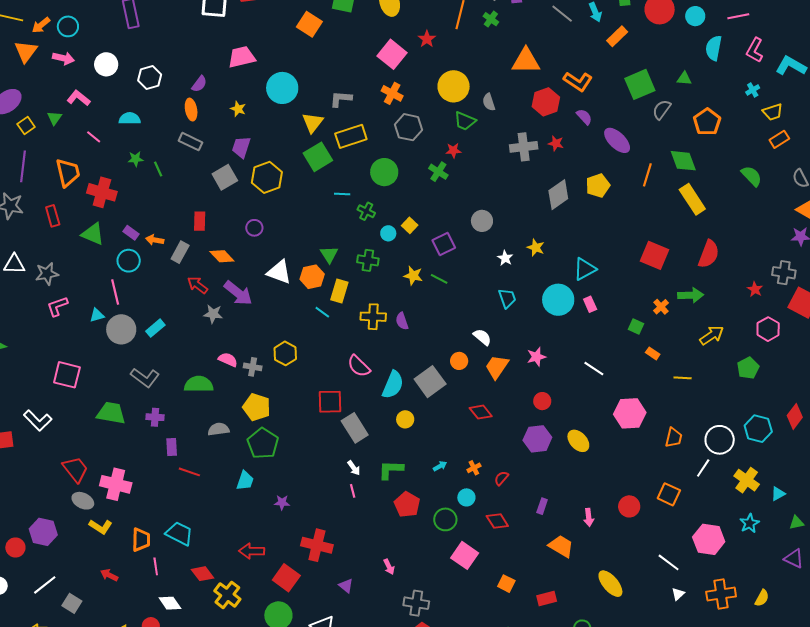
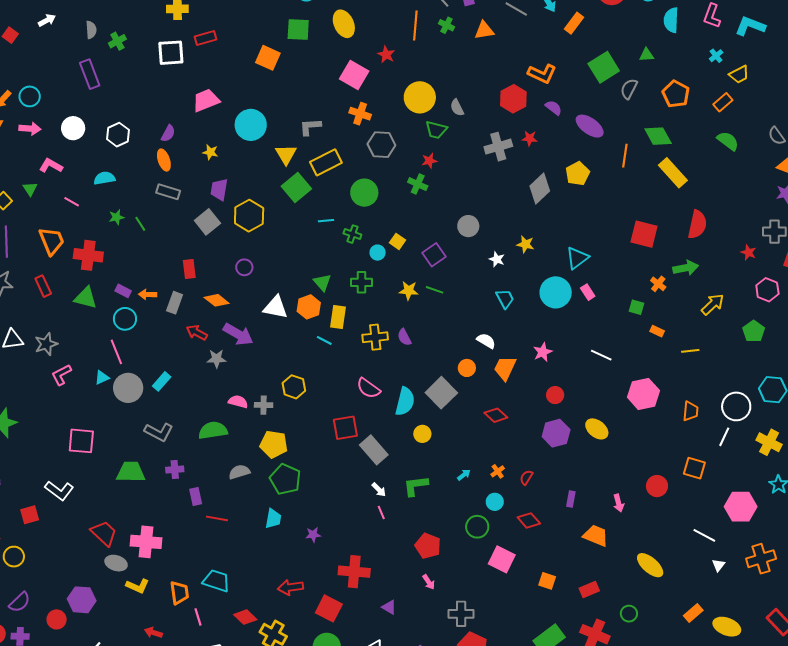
orange triangle: (526, 61) -> (484, 30), moved, size x0.7
orange rectangle: (779, 139) -> (723, 102), moved
red pentagon: (407, 505) -> (428, 546), moved

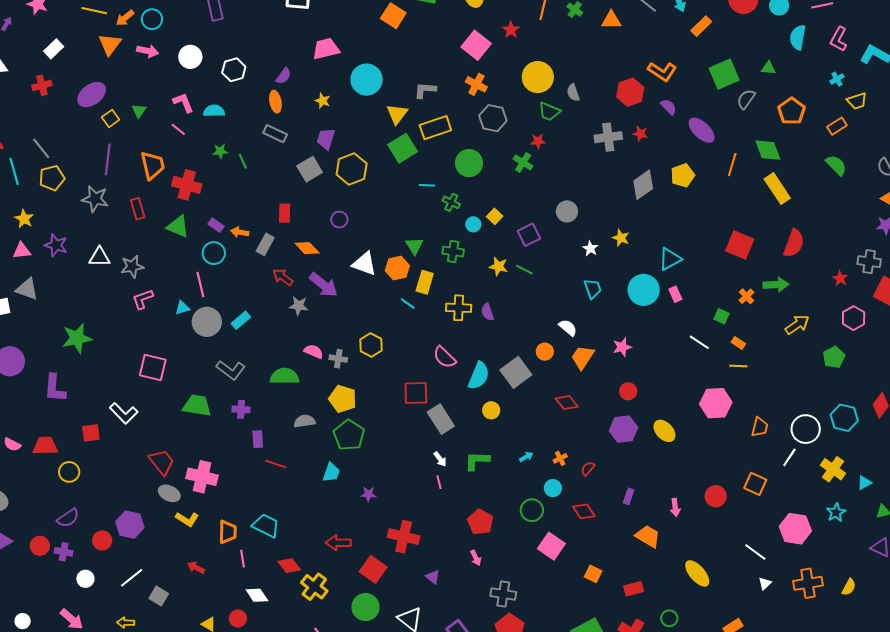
pink L-shape: (51, 166) -> (183, 103), moved, turned 30
yellow line: (690, 351) -> (738, 366), moved
white line: (601, 355) -> (699, 342), moved

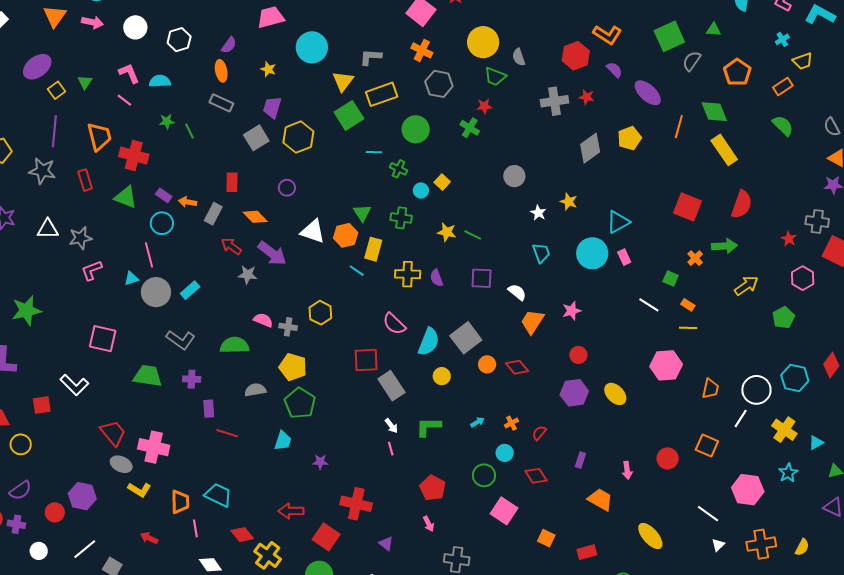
purple square: (529, 235) -> (481, 278), moved, turned 30
orange circle: (545, 352) -> (487, 364), moved

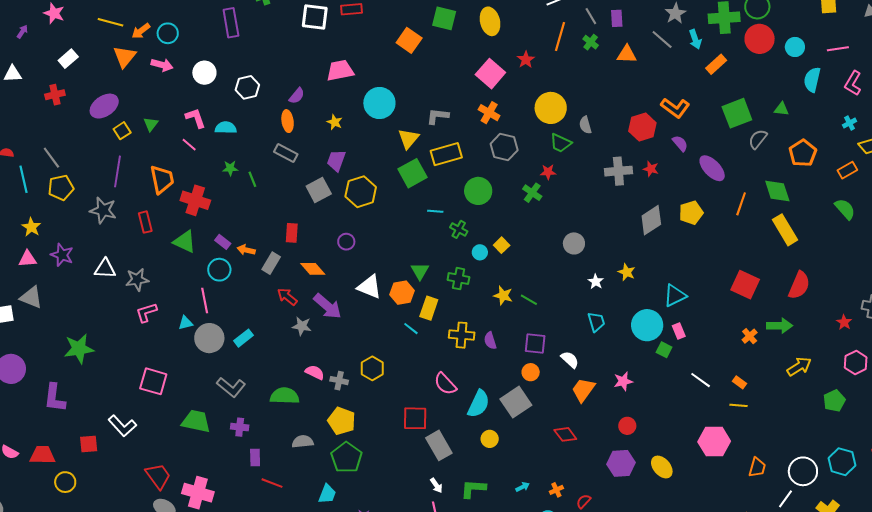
green square: (671, 278) -> (664, 350), moved
orange circle: (487, 364) -> (531, 372), moved

